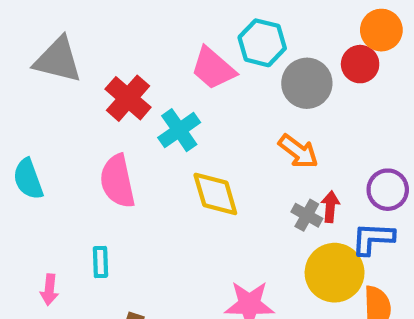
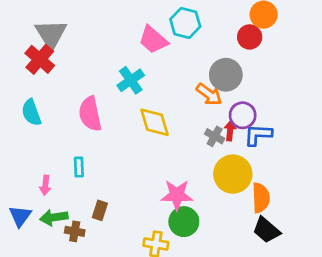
gray triangle: (58, 60) -> (51, 34), turned 44
gray circle: (307, 83) -> (226, 75), moved
red cross: (128, 98) -> (40, 59), moved
purple circle: (388, 190) -> (243, 115), moved
blue L-shape: (373, 239) -> (258, 135), moved

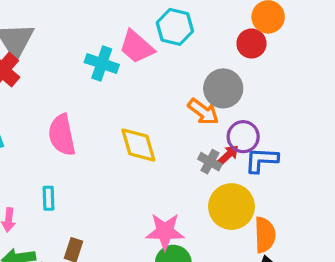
cyan cross: (131, 80) -> (102, 63), moved, turned -36
red arrow: (230, 131) -> (228, 155), turned 42

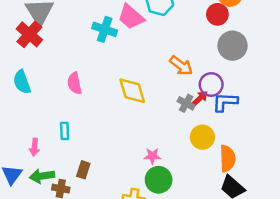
gray circle: (223, 88) -> (233, 46), moved
pink semicircle: (62, 135) -> (75, 83), size x0.7
yellow circle: (232, 207) -> (202, 137), size x0.7
pink star: (165, 231) -> (152, 156), size x0.6

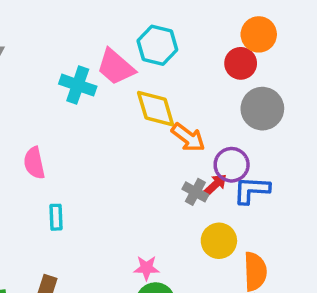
yellow diamond: (132, 91) -> (156, 109), moved
cyan rectangle: (65, 131) -> (56, 217), moved

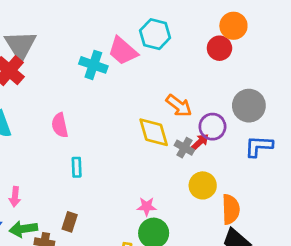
yellow diamond: (156, 109) -> (154, 132), moved
gray circle: (262, 109) -> (249, 106), moved
blue L-shape: (251, 190) -> (259, 146), moved

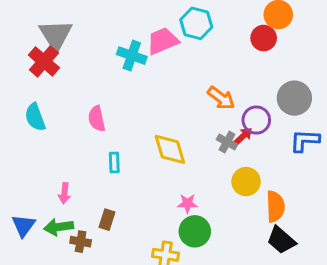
pink trapezoid: (123, 51) -> (163, 41), turned 116
yellow diamond: (154, 132) -> (170, 149), moved
pink arrow: (15, 197) -> (64, 193), moved

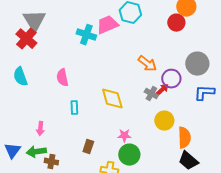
brown rectangle: (107, 220) -> (88, 147), moved

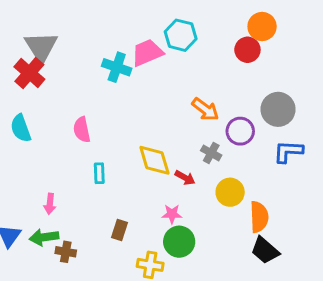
red arrow: (162, 90) -> (185, 178), moved, turned 72

